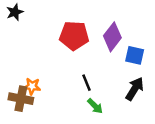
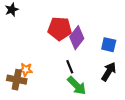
purple diamond: (112, 37) -> (77, 38), moved
green arrow: (95, 106) -> (77, 86), size x1.5

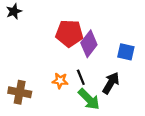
orange star: (26, 70) -> (60, 81), moved
black arrow: (109, 72) -> (111, 83), moved

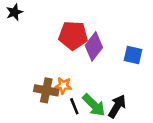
black line: (81, 77) -> (74, 106), moved
black arrow: (111, 83) -> (117, 106), moved
brown cross: (20, 92) -> (46, 90), moved

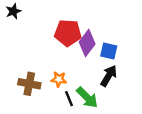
blue square: (133, 55) -> (109, 51), moved
brown cross: (46, 90) -> (29, 84), moved
black arrow: (117, 106) -> (109, 76), moved

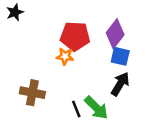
purple diamond: (87, 43) -> (115, 34), moved
orange star: (59, 79) -> (65, 56), moved

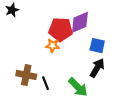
purple diamond: (115, 34) -> (80, 22), moved, turned 30
black line: (76, 109) -> (45, 83), moved

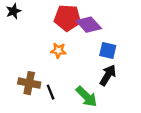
purple diamond: (80, 22) -> (89, 25), turned 70
red pentagon: (61, 29) -> (67, 18), moved

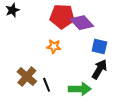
brown cross: (29, 83) -> (27, 77), turned 30
green arrow: (86, 97) -> (80, 89), turned -45

